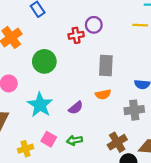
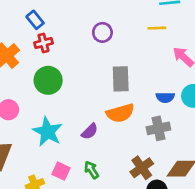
red cross: (76, 35) -> (44, 43), moved
orange semicircle: (103, 94) -> (120, 113), size x1.5
green arrow: (75, 140) -> (91, 170), turned 72

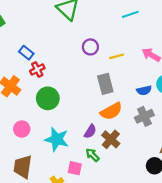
yellow line: (157, 28) -> (117, 56), moved
purple circle: (102, 32) -> (90, 47), moved
brown cross: (142, 168) -> (111, 139), moved
green arrow: (91, 170) -> (92, 155), moved

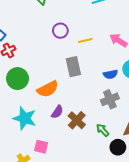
orange semicircle: (111, 111) -> (48, 89), moved
green arrow: (92, 155) -> (103, 130), moved

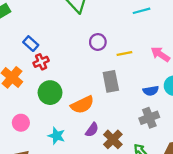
cyan star: (25, 118) -> (57, 136), size x0.7

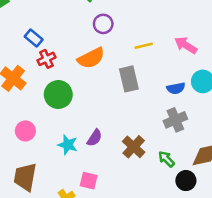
purple circle: (98, 42) -> (103, 24), moved
orange semicircle: (82, 105) -> (91, 58), moved
purple semicircle: (92, 130) -> (95, 138), moved

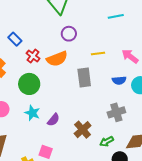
red cross: (46, 59) -> (33, 56), moved, turned -32
blue semicircle: (176, 88) -> (119, 80), moved
cyan star: (68, 145) -> (32, 113), moved
green arrow: (166, 159) -> (107, 141), turned -80

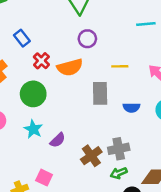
blue semicircle: (119, 80) -> (131, 108), moved
gray cross: (116, 112) -> (119, 149), moved

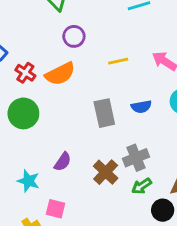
gray rectangle: (100, 93) -> (104, 113), moved
cyan star: (33, 129) -> (28, 181), moved

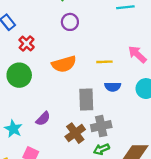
yellow line: (118, 61) -> (104, 62), moved
orange semicircle: (60, 74) -> (64, 64), moved
gray rectangle: (104, 113) -> (86, 99), moved

